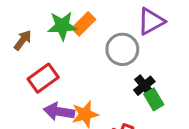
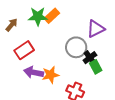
purple triangle: (151, 21) -> (96, 29), moved
gray circle: (122, 49) -> (76, 47), moved

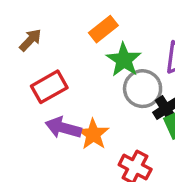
green star: (38, 16) -> (124, 60), moved, turned 30
orange star: (51, 75) -> (93, 134), turned -30

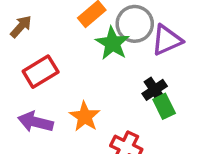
gray circle: (143, 89) -> (135, 24), moved
purple arrow: (63, 128) -> (35, 122), moved

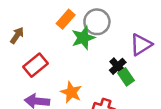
purple triangle: (167, 40) -> (141, 45), moved
green star: (112, 43) -> (83, 38), turned 30

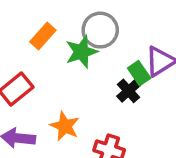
orange rectangle: (66, 19) -> (43, 36), moved
green rectangle: (126, 77) -> (139, 73), moved

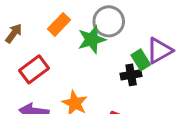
black cross: (128, 91) -> (131, 75), turned 30

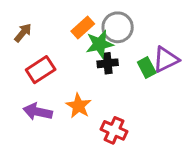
orange rectangle: (59, 24) -> (83, 28), moved
black cross: (131, 75) -> (108, 63), moved

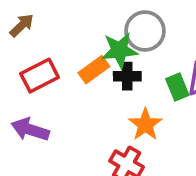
orange rectangle: (83, 28) -> (94, 70), moved
orange star: (79, 106) -> (145, 125), moved

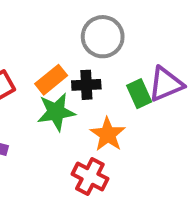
green star: (119, 50) -> (56, 112), moved

